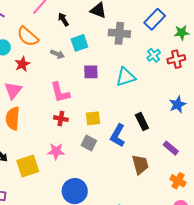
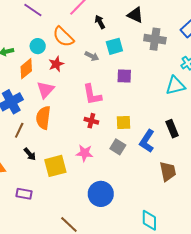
cyan triangle: (126, 77) -> (175, 86), moved

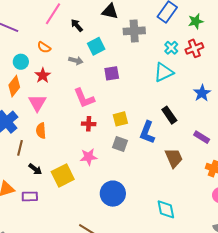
orange semicircle: (63, 37) -> (44, 47), size x0.6
orange semicircle: (43, 118) -> (41, 131), size x0.7
purple rectangle: (24, 194) -> (30, 196), moved

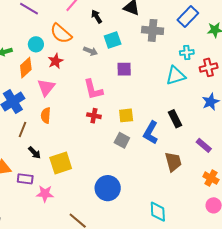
orange semicircle: (44, 47) -> (61, 33), size x1.6
cyan cross: (171, 48) -> (187, 53), turned 32
red cross: (194, 48) -> (209, 67), moved
pink star: (89, 157) -> (45, 194), moved

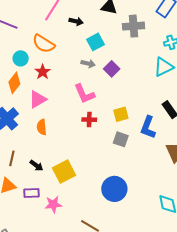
black arrow: (97, 17) -> (76, 21), turned 144
gray arrow: (91, 51) -> (88, 64), moved
purple square: (124, 69) -> (112, 69), turned -35
pink triangle: (46, 87) -> (38, 99), turned 30
brown line: (22, 129) -> (12, 158), moved

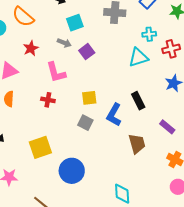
red star: (43, 72) -> (31, 48), moved
red cross: (89, 120) -> (48, 100), moved
yellow square: (64, 172) -> (40, 147), moved

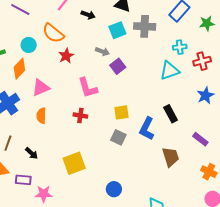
cyan square: (75, 23) -> (117, 30), moved
gray arrow: (64, 43) -> (102, 51), moved
red star: (31, 48) -> (66, 56), moved
blue circle: (72, 171) -> (114, 189), moved, size x0.6

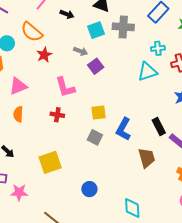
black rectangle: (171, 114) -> (159, 127), moved

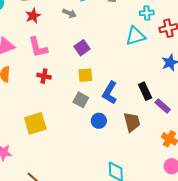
purple square: (96, 66) -> (82, 48), moved
pink L-shape: (65, 87) -> (38, 47), moved
blue circle: (89, 189) -> (99, 121), moved

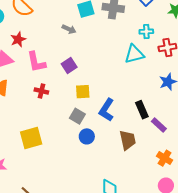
red star: (33, 16) -> (18, 39), moved
purple square: (82, 48) -> (69, 65), moved
blue circle: (99, 121) -> (87, 136), moved

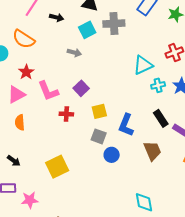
cyan cross: (146, 32) -> (158, 85), moved
red cross: (41, 91) -> (66, 114), moved

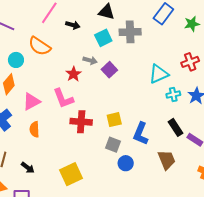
red star: (26, 72) -> (74, 74), moved
purple square: (81, 88) -> (109, 70), moved
red cross: (66, 114) -> (81, 122), size x1.5

